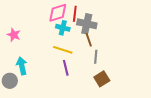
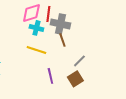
gray line: (96, 57) -> (79, 61), moved, turned 40
purple line: (66, 68) -> (50, 76), moved

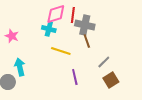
cyan cross: (36, 28) -> (49, 29), moved
brown square: (75, 79) -> (111, 80), moved

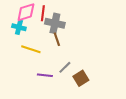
gray line: (104, 62) -> (65, 67), moved
purple line: (75, 77) -> (45, 75), turned -70

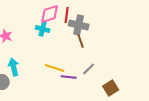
yellow line: (31, 49) -> (55, 68), moved
brown square: (81, 78) -> (111, 88), moved

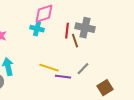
red line: (67, 15) -> (67, 31), moved
gray cross: (79, 25) -> (85, 28), moved

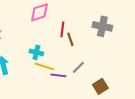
gray cross: (85, 28) -> (102, 26), moved
cyan cross: (37, 29) -> (36, 52), moved

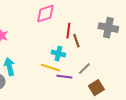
cyan cross: (36, 52) -> (58, 54), moved
brown square: (100, 86) -> (96, 88), moved

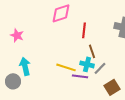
brown line: (76, 41) -> (92, 51), moved
cyan cross: (58, 54) -> (87, 64), moved

